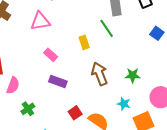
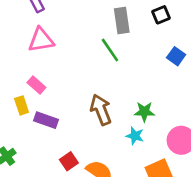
pink triangle: (40, 21) -> (41, 40), moved
yellow rectangle: (84, 42) -> (22, 105), moved
cyan star: (124, 104) -> (135, 136), moved

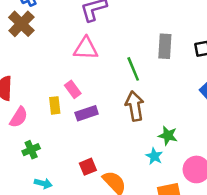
green line: (110, 50) -> (133, 69), moved
brown arrow: (101, 110) -> (135, 106), moved
purple rectangle: (46, 120) -> (87, 113), moved, turned -50

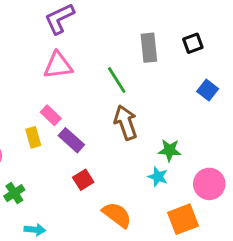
purple rectangle: (87, 113) -> (71, 140), turned 70
red square: (88, 167) -> (83, 180), moved

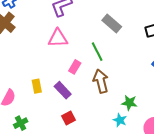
gray rectangle: (149, 48) -> (112, 23), moved, turned -48
pink rectangle: (51, 115) -> (75, 67), moved, turned 72

